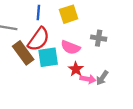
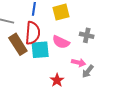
red semicircle: (39, 39) -> (33, 33), turned -35
red star: (76, 69) -> (57, 80), moved
pink arrow: (88, 79) -> (79, 63), moved

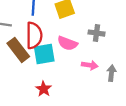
gray arrow: (88, 71) -> (111, 73), moved, turned 152
red star: (57, 80) -> (44, 89), moved

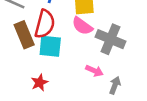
gray cross: (96, 33) -> (111, 39), size x1.6
pink semicircle: (67, 43) -> (82, 26), moved

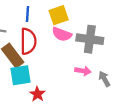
cyan square: (50, 46) -> (20, 75), moved
gray arrow: (115, 85) -> (104, 79), turned -35

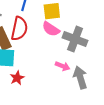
gray arrow: (104, 79) -> (80, 78), size x1.5

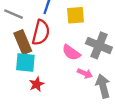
pink semicircle: (51, 29) -> (71, 53), moved

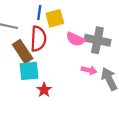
yellow square: (76, 15) -> (55, 18), moved
pink semicircle: (71, 53) -> (75, 39), moved

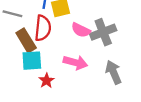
gray cross: (97, 40) -> (103, 32), turned -35
pink arrow: (89, 70) -> (75, 63), moved, size x1.5

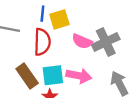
brown rectangle: (26, 40) -> (27, 76), moved
cyan square: (32, 61) -> (53, 75), moved

